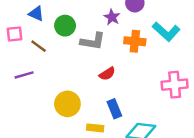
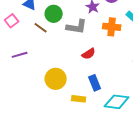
pink square: (14, 34) -> (12, 21), turned -32
brown line: (39, 46) -> (41, 28), moved

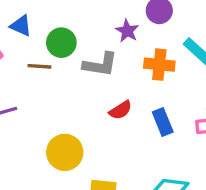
brown line: (41, 28) -> (39, 66), turned -32
blue rectangle: (95, 83) -> (163, 122), moved

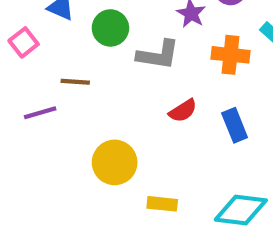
brown line: (39, 66) -> (75, 82), moved

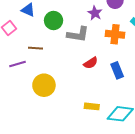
yellow circle: (115, 162) -> (44, 85), moved
yellow rectangle: (162, 204) -> (92, 106), moved

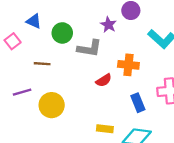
orange cross: (115, 34) -> (128, 65), moved
purple line: (17, 64) -> (22, 92), moved
blue rectangle: (117, 70) -> (138, 103), moved

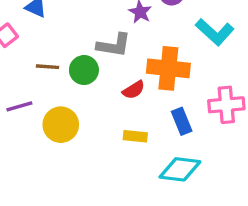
green circle: (62, 33) -> (84, 70), moved
orange cross: (128, 65) -> (168, 68), size x1.4
yellow rectangle: (105, 129) -> (135, 136), moved

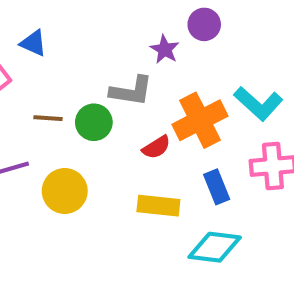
cyan L-shape: (215, 32) -> (258, 104), moved
orange cross: (168, 68) -> (200, 120), turned -33
yellow rectangle: (135, 136) -> (158, 206), size x1.4

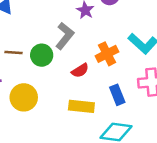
gray L-shape: (131, 91) -> (65, 36), turned -60
orange cross: (200, 120) -> (107, 54), size x0.7

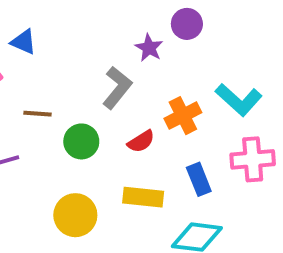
green circle: (42, 55) -> (81, 141), moved
yellow circle: (24, 97) -> (75, 215), moved

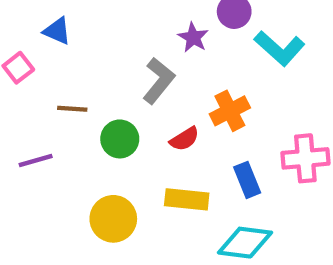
cyan L-shape: (239, 100) -> (280, 48), moved

